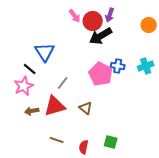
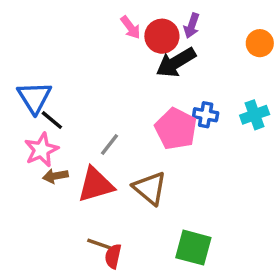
blue triangle: (45, 52) -> (34, 97), moved
brown triangle: (86, 108) -> (150, 188), size x1.5
brown arrow: (32, 111) -> (55, 176), moved
green square: (111, 142) -> (193, 248), size x1.5
red semicircle: (84, 147) -> (113, 256), moved

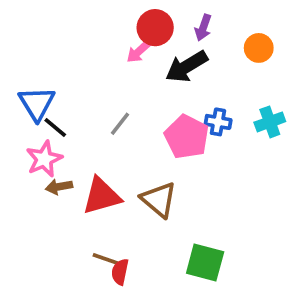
pink arrow: (130, 27) -> (138, 52), moved, turned 85
red circle: (162, 36) -> (155, 28), moved
orange circle: (260, 43) -> (259, 48), moved
gray line: (110, 144) -> (120, 124), moved

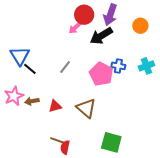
purple arrow: (203, 28) -> (110, 15), size x1.5
pink star: (44, 159) -> (14, 96), moved
red triangle: (102, 196) -> (55, 106), size x0.6

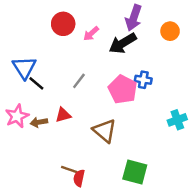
red circle: (84, 15) -> (63, 24), moved
cyan cross: (146, 66) -> (177, 120), moved
red triangle: (55, 106) -> (63, 115), moved

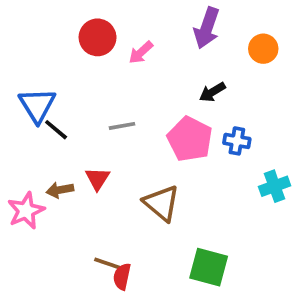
black arrow: (123, 43) -> (212, 92), moved, size x0.6
blue cross: (143, 80) -> (237, 141), moved
gray line: (79, 81) -> (122, 126), turned 42
red triangle: (63, 115) -> (98, 179), turned -42
pink star: (17, 116) -> (26, 211), moved

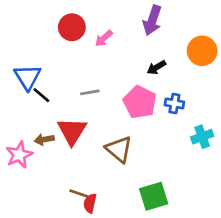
orange circle: (263, 49) -> (202, 51), moved, size x1.4
red triangle: (98, 179) -> (72, 131), size x1.6
green square: (209, 267) -> (154, 196), turned -32

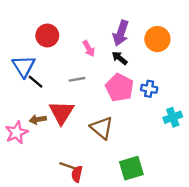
purple arrow: (152, 20) -> (121, 33), moved
red circle: (72, 27) -> (47, 35), moved
pink arrow: (104, 38) -> (89, 49), moved, turned -77
orange circle: (202, 51) -> (157, 39), moved
black arrow: (156, 67) -> (120, 58), moved, turned 70

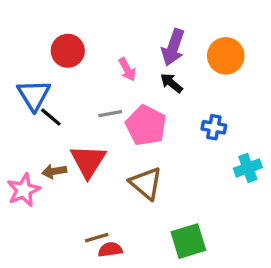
pink pentagon: (120, 88) -> (146, 126), moved
brown line: (67, 166) -> (97, 238), turned -35
red semicircle: (77, 174) -> (110, 250), turned 70

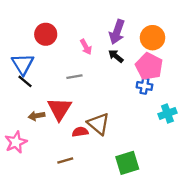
black line: (51, 117) -> (25, 81), moved
pink pentagon: (146, 126) -> (149, 66), moved
pink star: (24, 190) -> (16, 142), moved
red semicircle: (110, 250) -> (80, 132), moved

